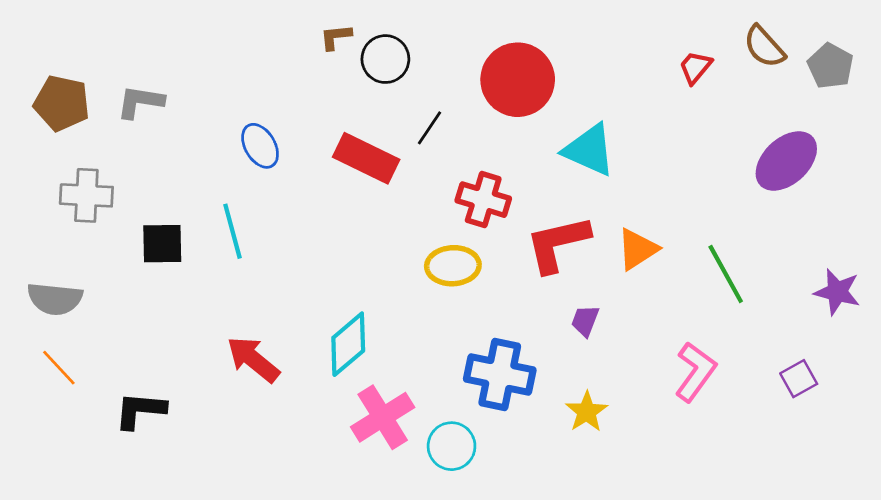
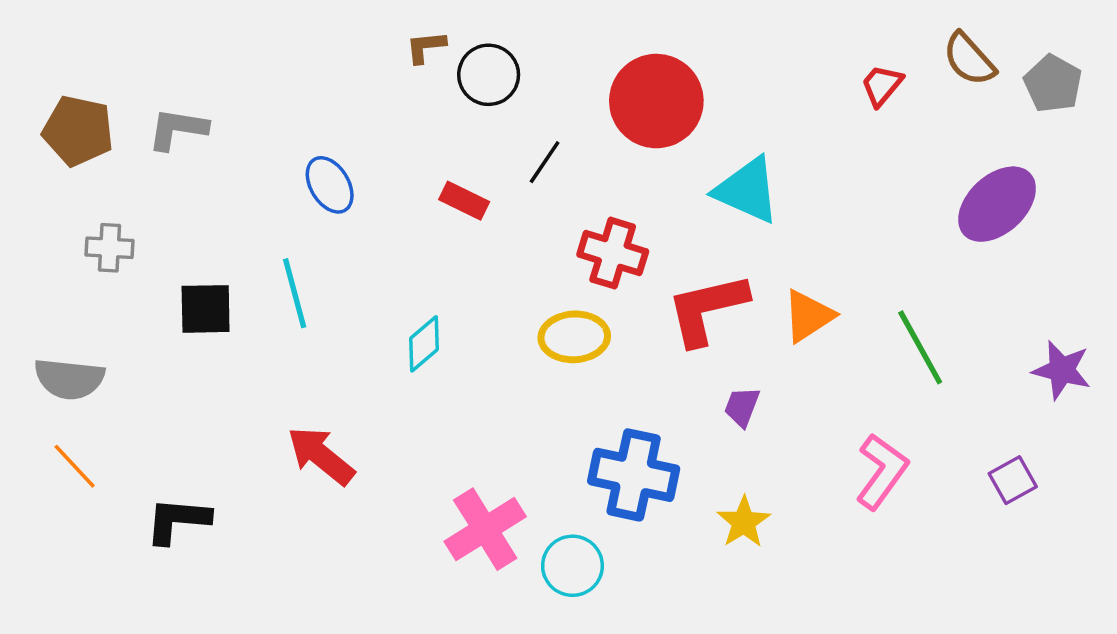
red rectangle: (366, 158) -> (464, 201), size x0.6
gray cross: (86, 195) -> (109, 248), size x0.7
cyan diamond: (348, 344) -> (424, 344), moved, size x0.7

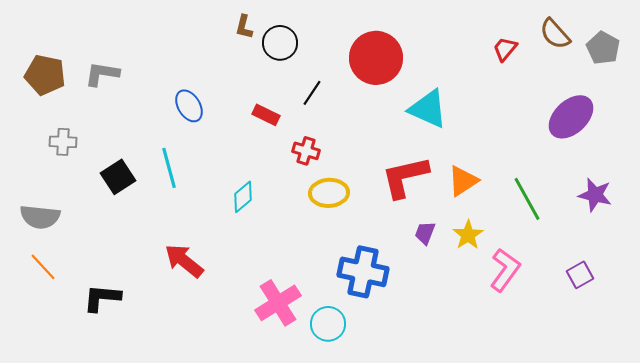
brown L-shape: (426, 47) -> (244, 27), turned -70
red cross: (613, 253) -> (306, 151), moved, size x0.7
black square: (206, 309) -> (118, 177), turned -32
purple star: (1062, 370) -> (595, 195), moved
yellow star: (744, 522) -> (468, 235), moved

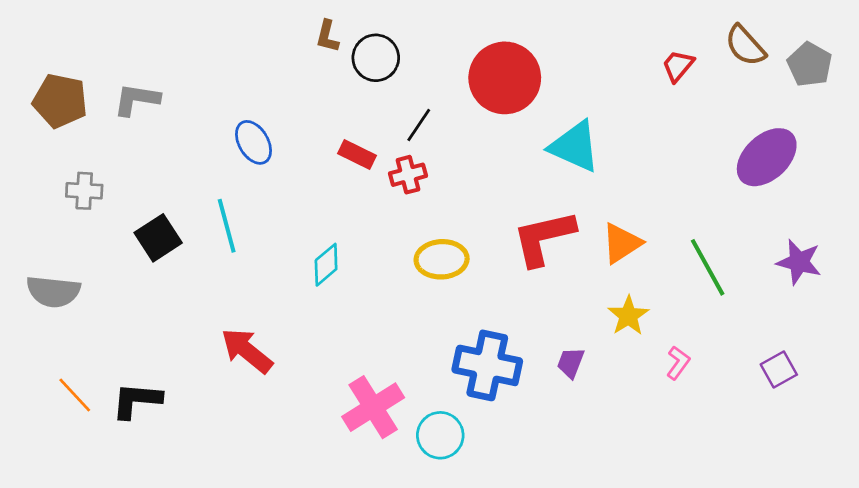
red cross: (306, 151) -> (408, 175), moved, turned -32
purple trapezoid: (425, 233) -> (571, 363), moved
orange line: (43, 267) -> (75, 395), moved
pink L-shape: (505, 270) -> (678, 363), size x0.6

